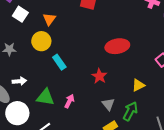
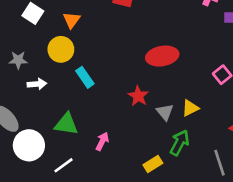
white arrow: (19, 81) -> (37, 84), moved
pink arrow: (69, 101) -> (102, 141), moved
gray triangle: (108, 104) -> (165, 112), moved

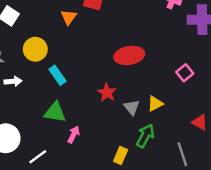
orange triangle: (72, 20) -> (69, 17), moved
green triangle: (66, 124) -> (55, 112), moved
yellow rectangle: (153, 164) -> (121, 156), turned -35

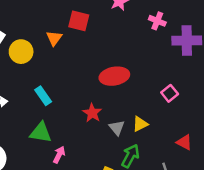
yellow circle: (35, 49) -> (21, 52), moved

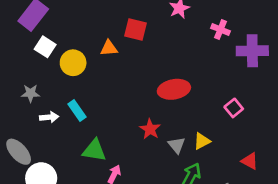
orange triangle: (54, 38) -> (109, 48), turned 49
cyan rectangle: (43, 96) -> (77, 111), moved

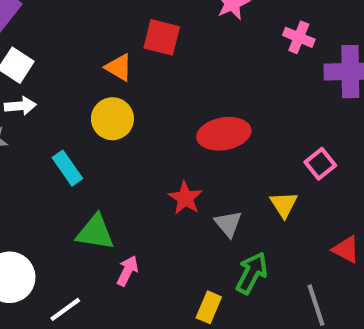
orange triangle: (109, 48) -> (119, 67), turned 36
yellow circle: (73, 63) -> (112, 119), moved
white arrow: (49, 117) -> (20, 106), moved
yellow triangle: (202, 141) -> (284, 204), moved, turned -36

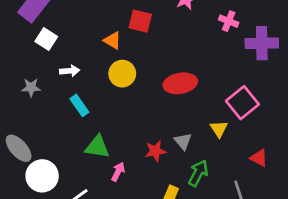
white arrow: (20, 106) -> (70, 71), moved
yellow circle: (112, 119) -> (122, 74), moved
pink square: (320, 164) -> (242, 103), size x1.6
red star: (185, 198) -> (155, 151), moved, turned 30

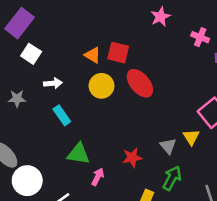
red square: (140, 21) -> (118, 53), moved
red ellipse: (180, 83) -> (140, 83), moved, turned 60
gray triangle: (183, 141) -> (168, 146), moved

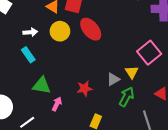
white arrow: (53, 83) -> (30, 32), moved
gray triangle: (168, 146) -> (113, 79), turned 40
green arrow: (172, 178) -> (127, 97), moved

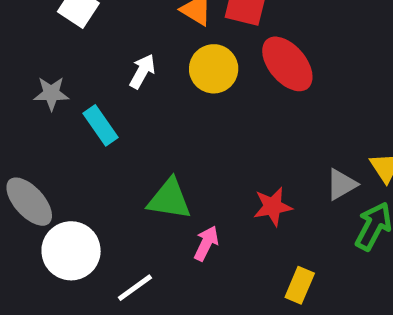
white arrow: (30, 32) -> (142, 71), turned -56
cyan rectangle: (28, 55) -> (101, 125), moved

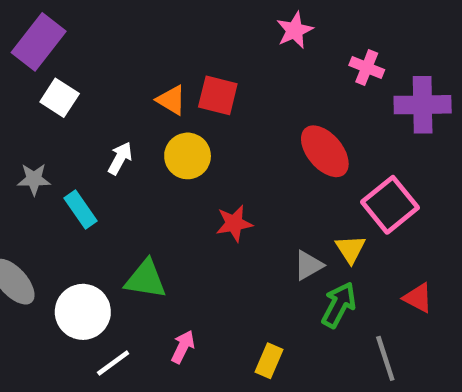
red ellipse: (287, 64) -> (325, 151), moved
red star: (273, 207) -> (234, 223), moved
pink arrow: (206, 243) -> (183, 347), moved
white circle: (71, 251) -> (83, 312), moved

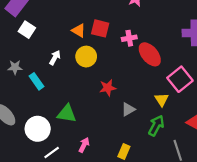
pink cross: (367, 67) -> (129, 38), moved, turned -32
gray triangle: (309, 265) -> (128, 109), moved

